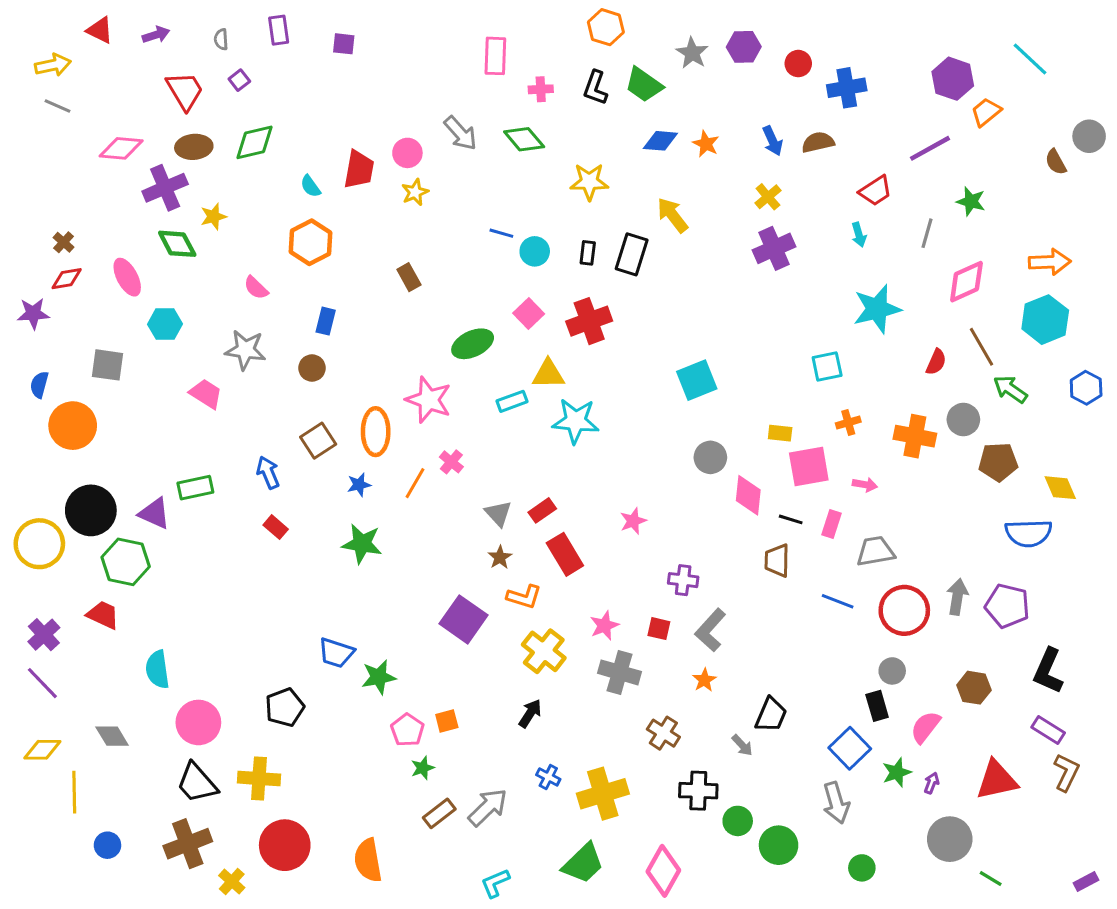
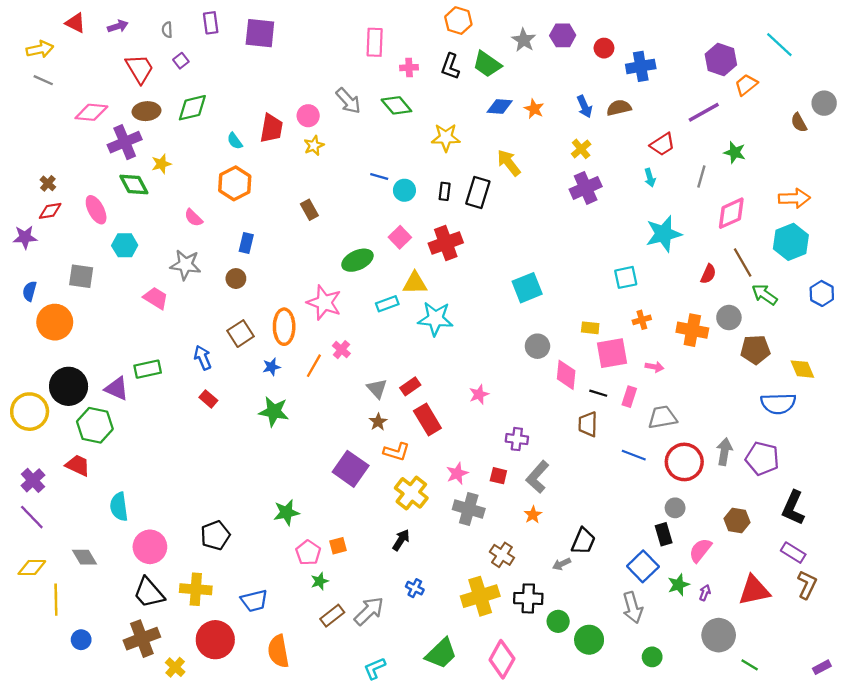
purple square: (344, 44) -> (260, 33), size x1.8
blue trapezoid: (336, 653) -> (254, 601), moved, turned -32
gray arrow: (742, 745) -> (562, 564), turned 108
yellow cross: (603, 794) -> (480, 596), moved

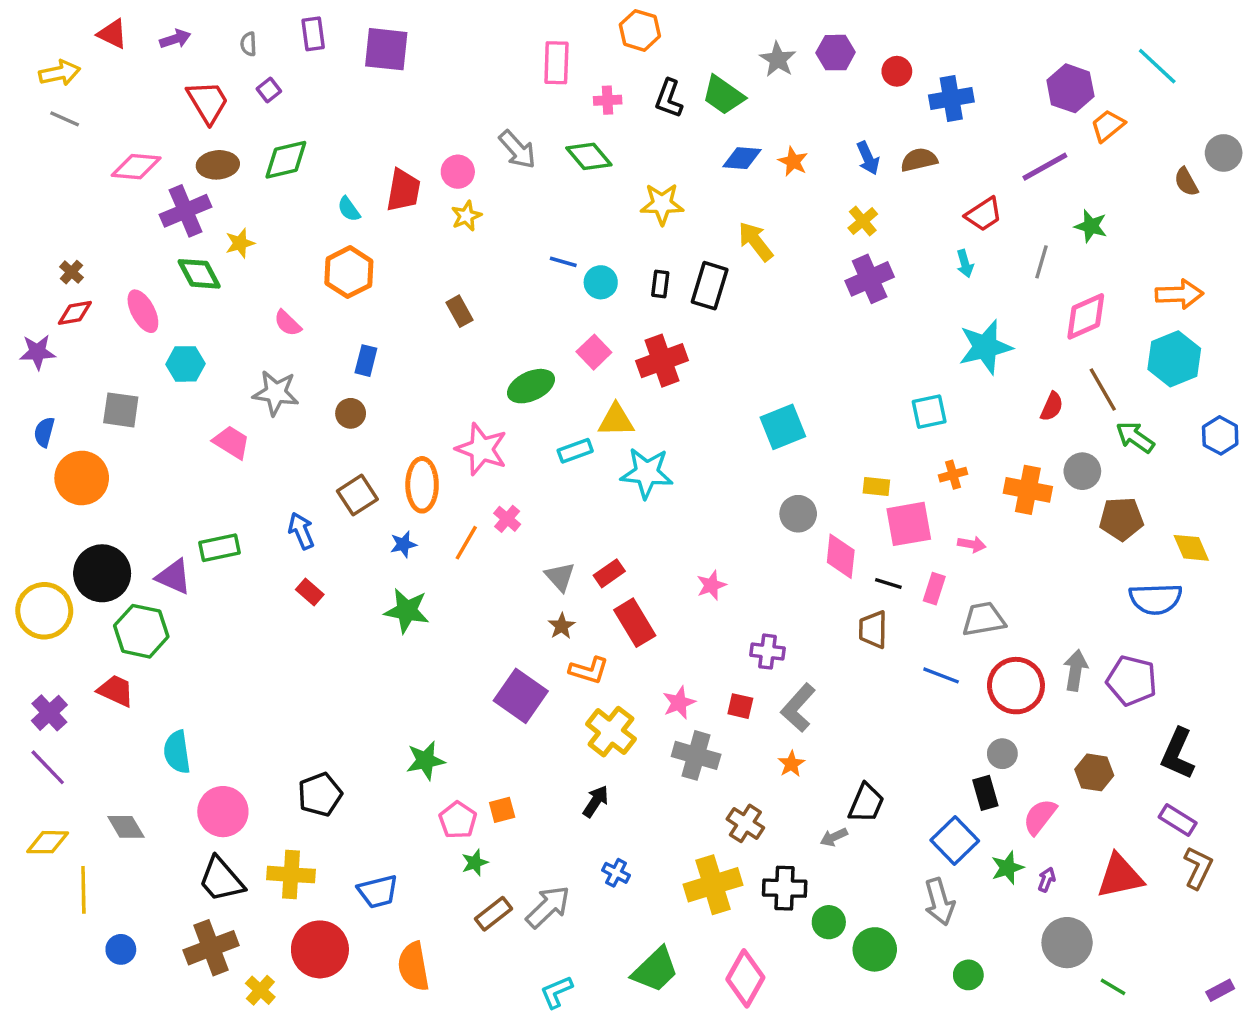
orange hexagon: (458, 21) -> (640, 30), moved

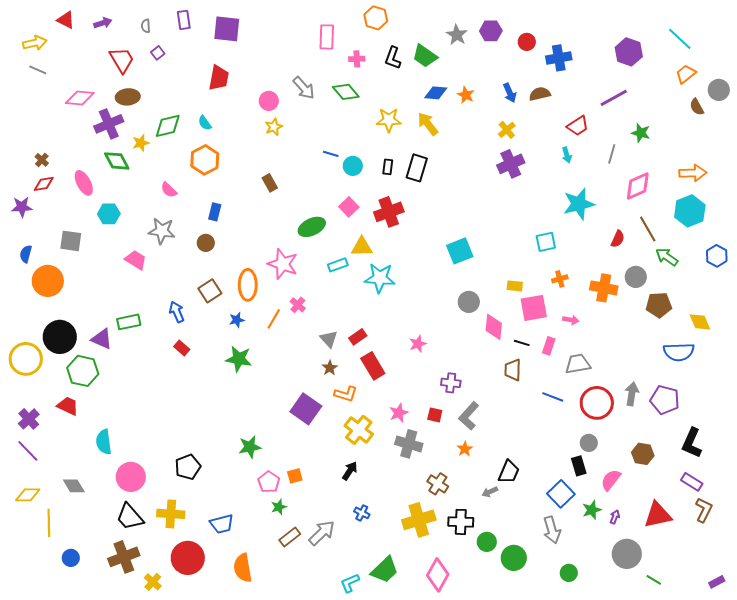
orange trapezoid: (1108, 126) -> (686, 74), moved
green diamond: (286, 160) -> (168, 126), moved
red trapezoid: (403, 190) -> (219, 78), moved
yellow arrow: (756, 241) -> (428, 124), moved
cyan L-shape: (556, 992) -> (350, 583), moved

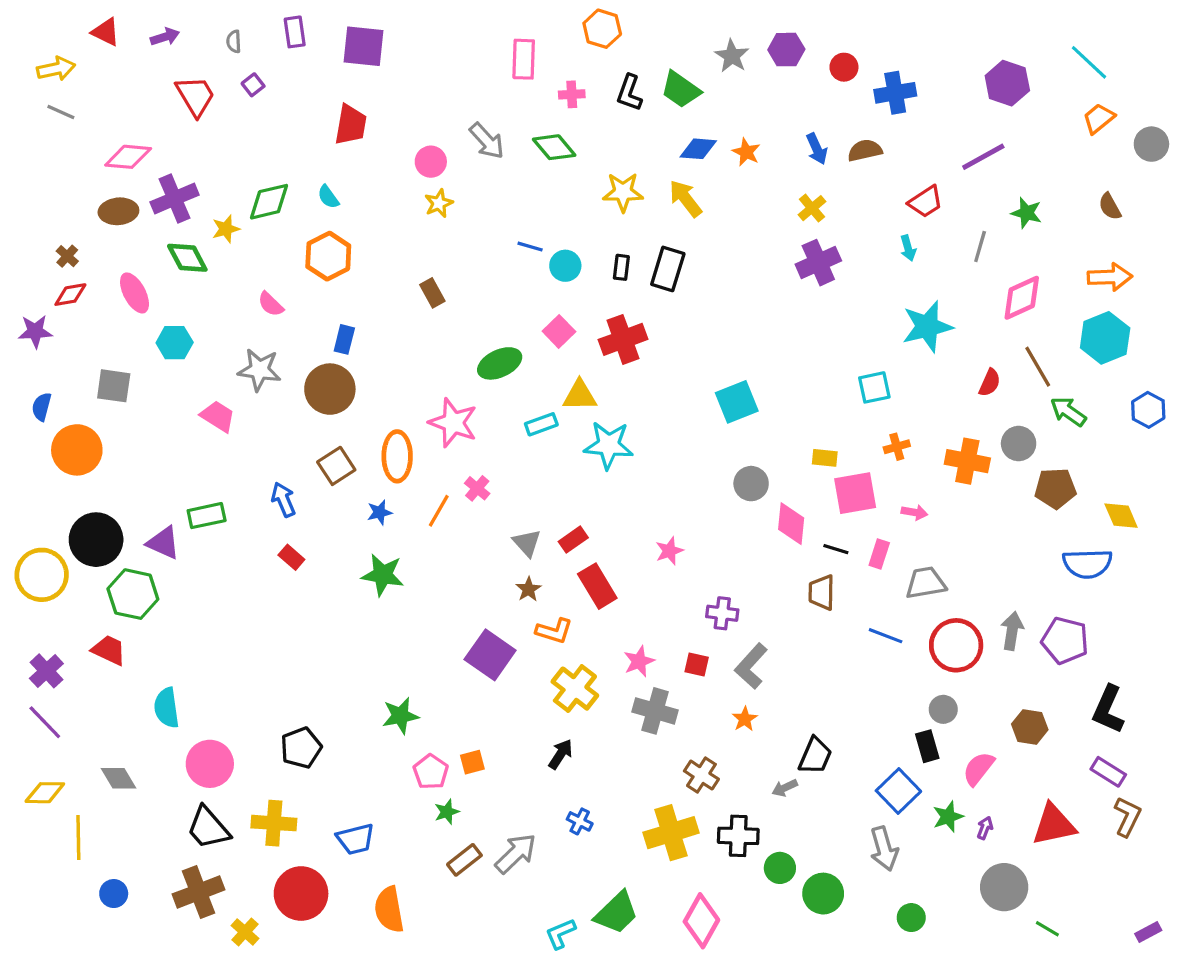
brown ellipse: (128, 97) -> (118, 211), moved
brown semicircle: (697, 107) -> (1110, 206), moved
brown circle: (206, 243) -> (330, 389), size x1.8

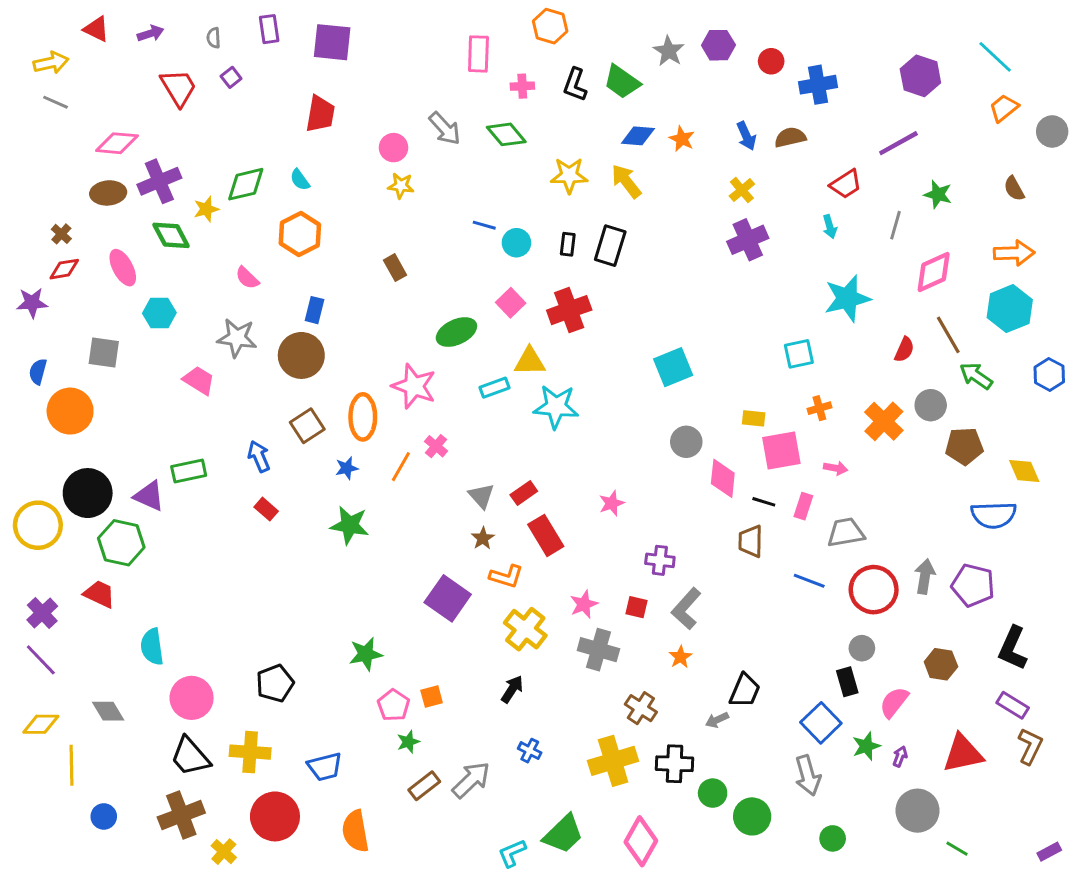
yellow star: (439, 203) -> (401, 186), turned 30
orange cross: (967, 461) -> (884, 421), turned 33

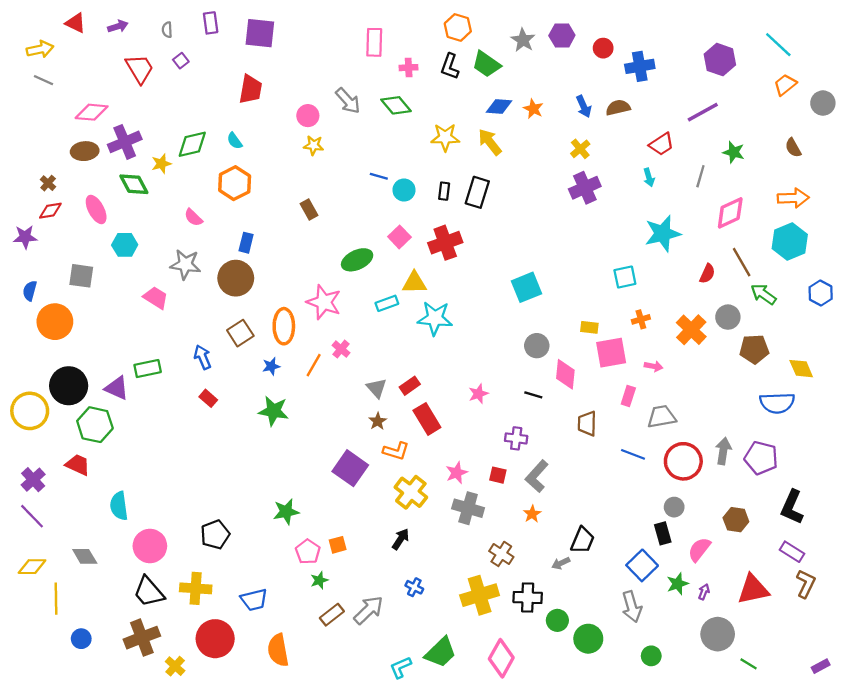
orange hexagon: (550, 26) -> (458, 27), moved
black line: (764, 502) -> (533, 395), moved

